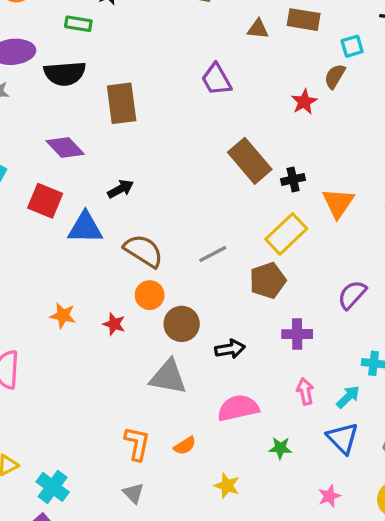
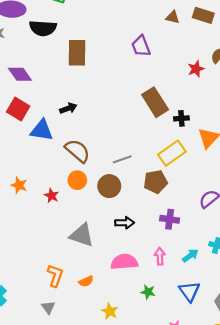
purple diamond: (65, 148) -> (20, 74), moved
brown circle: (182, 324) -> (109, 186), moved
pink arrow: (305, 391) -> (160, 256), moved
cyan arrow: (348, 397) -> (190, 255), moved

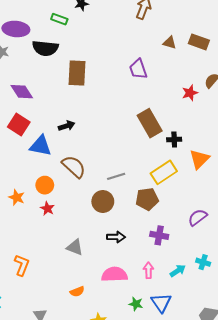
orange circle: (77, 180) -> (45, 185), moved
gray triangle: (82, 235) -> (75, 247), size x0.7
orange L-shape: (55, 276) -> (22, 265), moved
blue triangle: (189, 291) -> (161, 303), moved

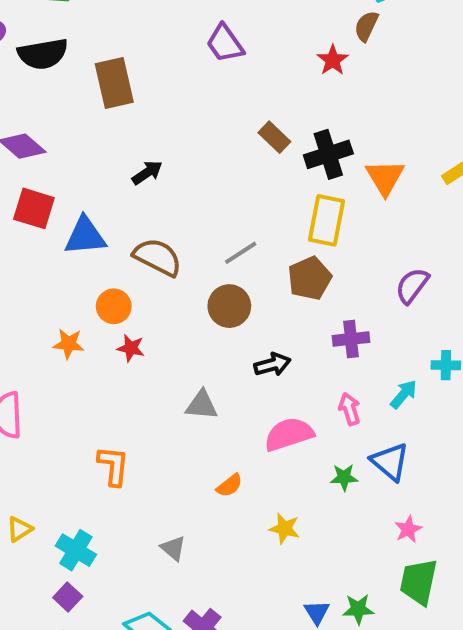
brown rectangle: (150, 123) -> (274, 137), size x0.6
black arrow: (67, 126) -> (147, 173), moved
black cross: (174, 139) -> (328, 154), size x1.6
yellow rectangle: (164, 172) -> (326, 220), turned -30

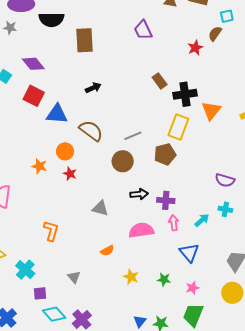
purple semicircle: (412, 286) -> (225, 180), moved, turned -120
purple cross: (351, 339) -> (166, 200), moved
green star: (344, 477) -> (164, 279), moved
purple square: (68, 597) -> (40, 293), moved, turned 32

